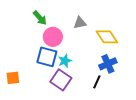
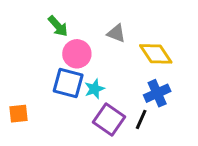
gray triangle: (80, 23) -> (116, 33), turned 32
purple square: (61, 80) -> (109, 119), moved

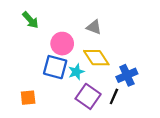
green arrow: (58, 26) -> (30, 20), moved
yellow diamond: (156, 54) -> (96, 58), moved
orange square: (19, 114) -> (28, 98), moved

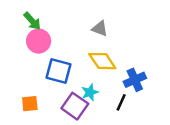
pink circle: (62, 44) -> (39, 41), moved
cyan star: (76, 72) -> (90, 92), moved
purple square: (88, 96) -> (75, 106), moved

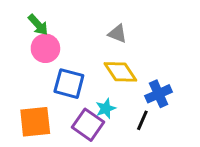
orange square: (30, 104) -> (35, 122), size x1.6

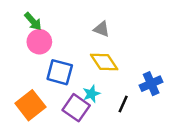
blue cross: (159, 94) -> (151, 84), moved
orange square: (35, 122) -> (30, 105), turned -32

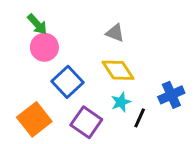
blue square: (60, 72) -> (68, 82), turned 32
cyan star: (91, 94) -> (121, 102), moved

